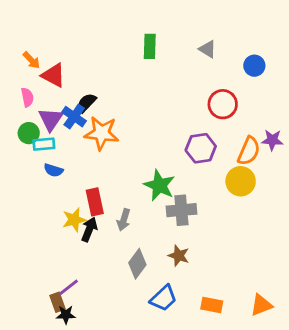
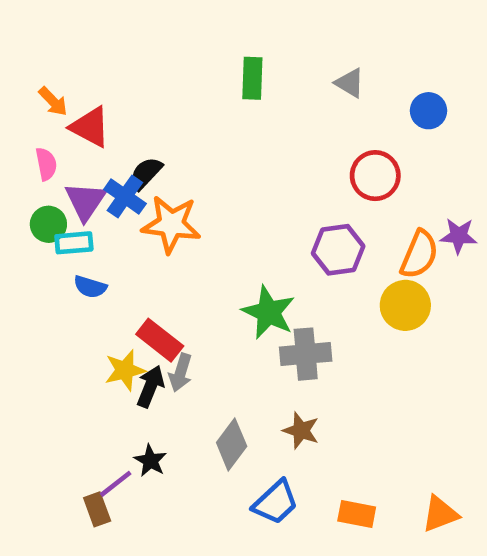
red rectangle: (95, 202) -> (160, 340), turned -40
gray arrow: (124, 220) -> (181, 373), moved
black star: (66, 315) -> (150, 461), moved, turned 30

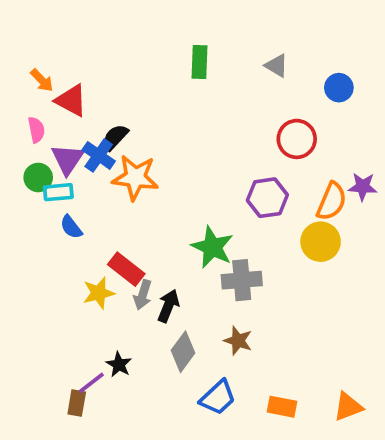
blue semicircle: (90, 287) -> (71, 227), turned 35
black arrow: (150, 386) -> (168, 306), moved
brown rectangle: (97, 509) -> (77, 403), turned 30

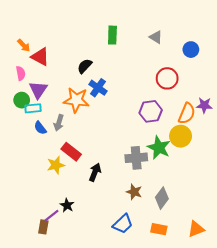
black semicircle: (115, 137) -> (85, 66), moved
blue cross: (99, 155) -> (98, 88), moved
green star: (212, 247) -> (159, 148), moved
gray arrow: (143, 295) -> (59, 123), moved
gray diamond: (183, 352) -> (162, 198), moved

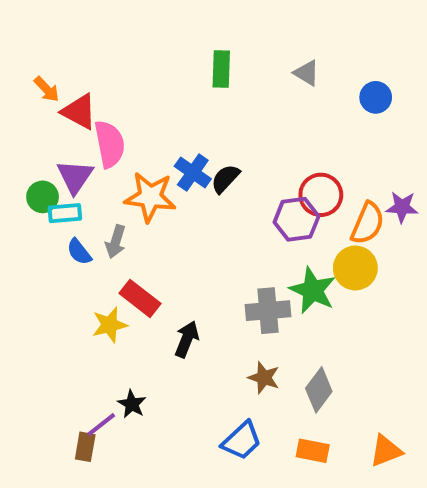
black semicircle: (85, 66) -> (225, 179), moved
pink semicircle: (21, 73) -> (110, 144), moved, size x1.6
red circle: (167, 78) -> (321, 195), moved

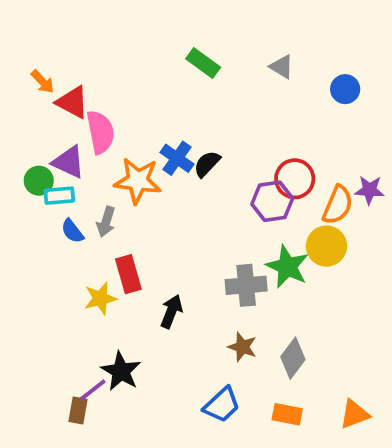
green rectangle: (221, 69) -> (203, 63), turned -56
purple triangle: (75, 177) -> (69, 162), turned -39
red rectangle: (140, 298) -> (128, 274), turned 36
black star: (132, 404) -> (121, 371), size x1.5

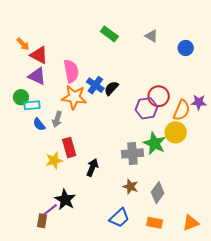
pink semicircle: (100, 132) -> (71, 71), moved
purple triangle: (69, 162) -> (37, 76), moved

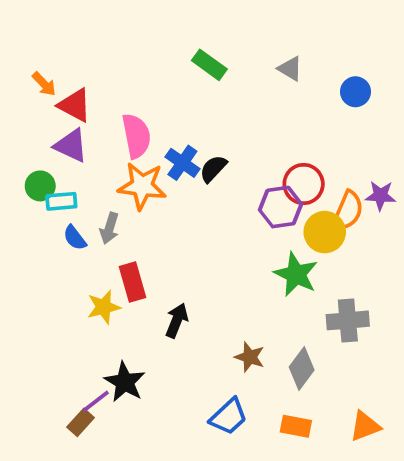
yellow circle: (176, 132) -> (325, 232), moved
gray cross: (132, 153) -> (348, 320), moved
brown rectangle: (42, 221) -> (81, 422), turned 32

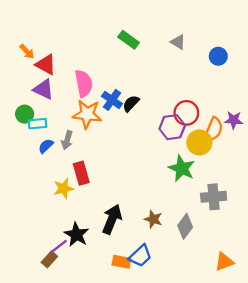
blue semicircle: (75, 238) -> (46, 146), turned 84
black arrow: (177, 320) -> (112, 219), moved, size x1.4
orange rectangle: (296, 426) -> (121, 262), moved

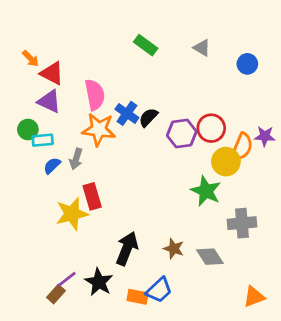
purple hexagon: (172, 127) -> (182, 133), moved
yellow star: (64, 189) -> (72, 214), size x1.4
gray diamond: (185, 226) -> (210, 257), turned -70
black star: (77, 235) -> (99, 282), moved

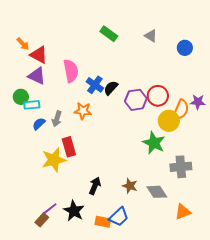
orange star: (99, 129) -> (83, 111), moved, size x0.7
black arrow: (127, 249) -> (95, 186), size x0.7
orange triangle: (254, 297) -> (183, 212), moved

